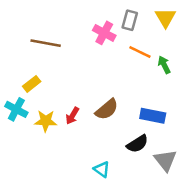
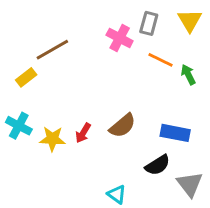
brown line: (46, 43) -> (52, 50), turned -40
yellow rectangle: (32, 84) -> (26, 77), moved

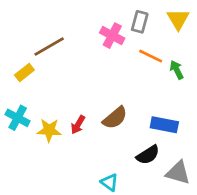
gray triangle: (190, 184) -> (178, 173), turned -36

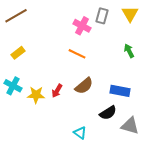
brown line: (49, 47) -> (16, 16), moved
orange line: (151, 56) -> (77, 54), moved

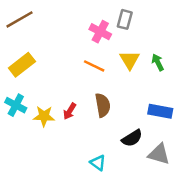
yellow triangle: (130, 14) -> (130, 60), moved
yellow rectangle: (18, 53) -> (22, 65), size x1.5
brown semicircle: (84, 86) -> (103, 105), turned -60
blue rectangle: (120, 91) -> (160, 111), moved

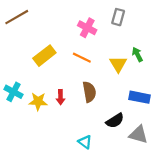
gray rectangle: (125, 19) -> (118, 17), moved
yellow triangle: (130, 60) -> (118, 64), moved
yellow rectangle: (22, 65) -> (44, 56), moved
red arrow: (70, 111) -> (60, 97), turned -32

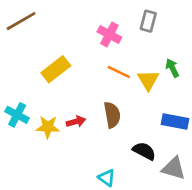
orange line: (82, 58) -> (119, 72), moved
red arrow: (60, 97) -> (76, 122), turned -104
black semicircle: (115, 121) -> (144, 151), turned -120

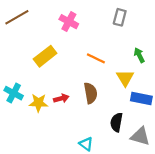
pink cross: (109, 35) -> (69, 22), moved
yellow triangle: (148, 80) -> (125, 78), moved
black semicircle: (144, 151) -> (116, 122), turned -108

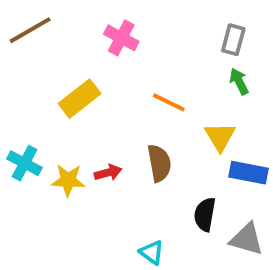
gray rectangle: (120, 17) -> (233, 40), moved
green arrow: (139, 55) -> (239, 81), moved

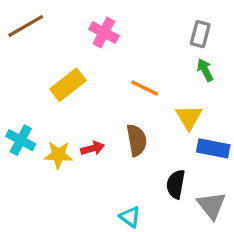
gray triangle: (247, 239) -> (212, 205), turned 36

